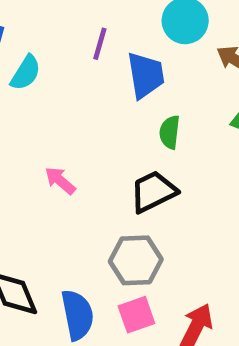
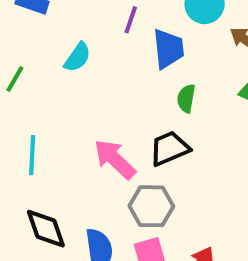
cyan semicircle: (26, 73) -> (77, 57), moved
pink arrow: (60, 181) -> (115, 159), moved, size x1.6

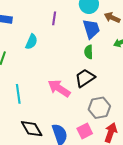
blue trapezoid: (168, 49) -> (91, 29), moved
gray hexagon: (151, 206) -> (99, 108), moved

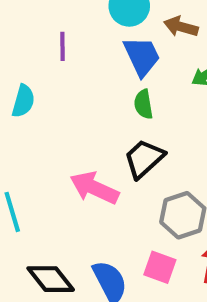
pink square: (85, 131) -> (160, 267), turned -35

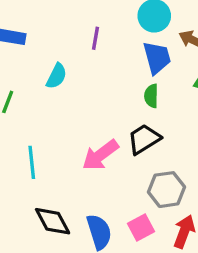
pink arrow: (94, 188) -> (100, 155), turned -72
pink square: (160, 267) -> (141, 228), turned 32

